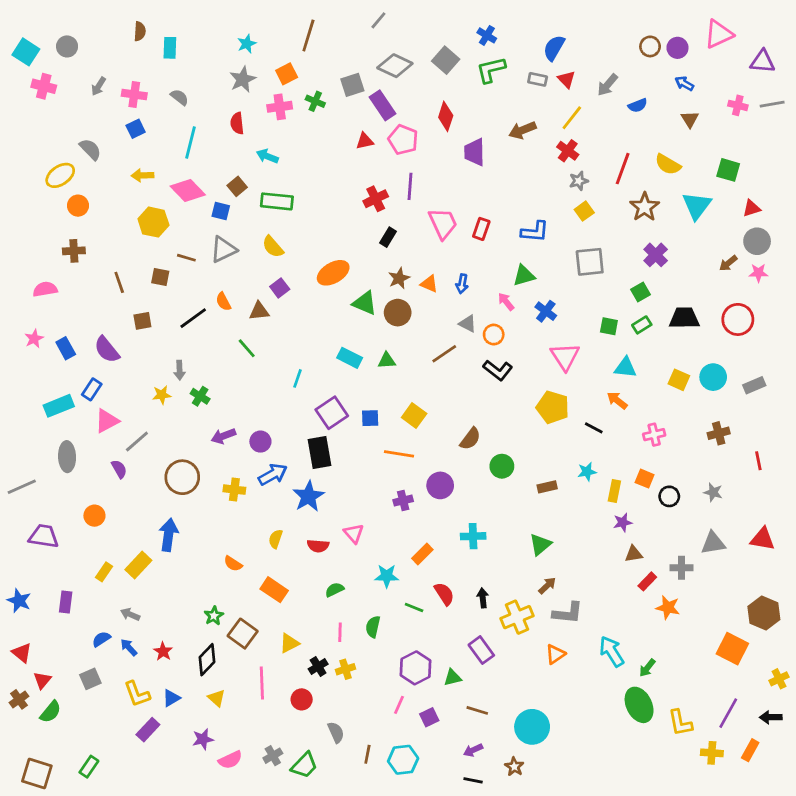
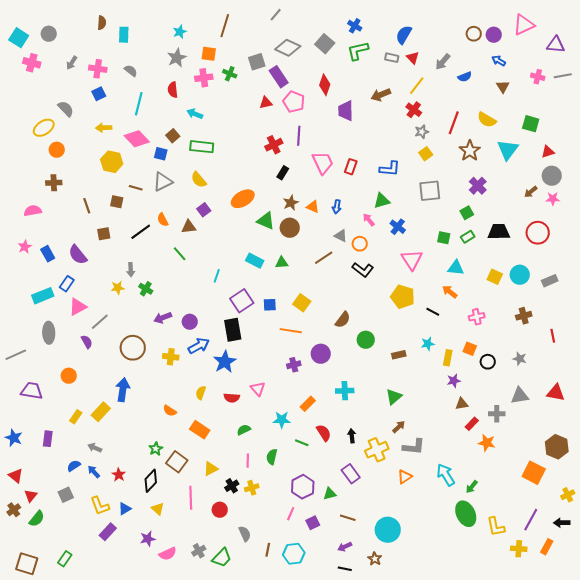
orange square: (287, 74) -> (209, 54), turned 35

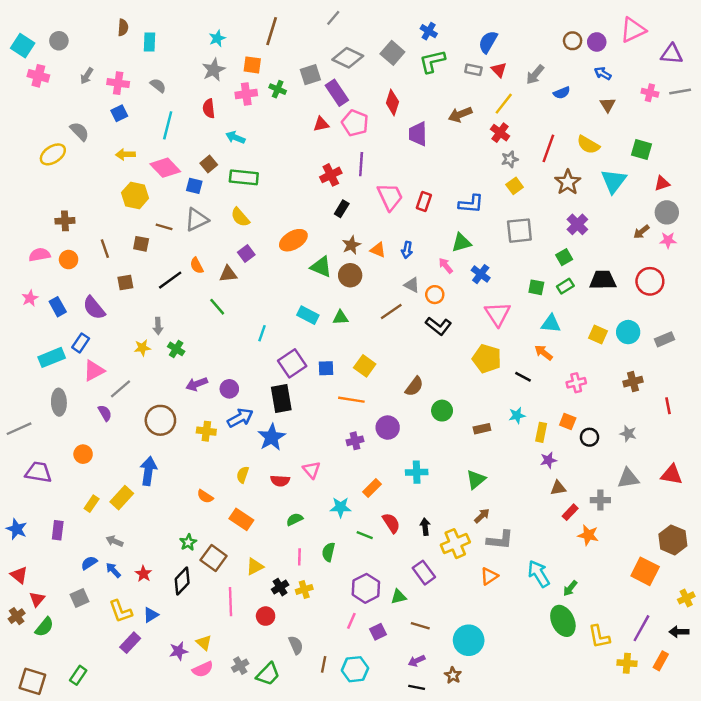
orange circle: (57, 150) -> (69, 260), moved
yellow triangle: (158, 509) -> (204, 643), moved

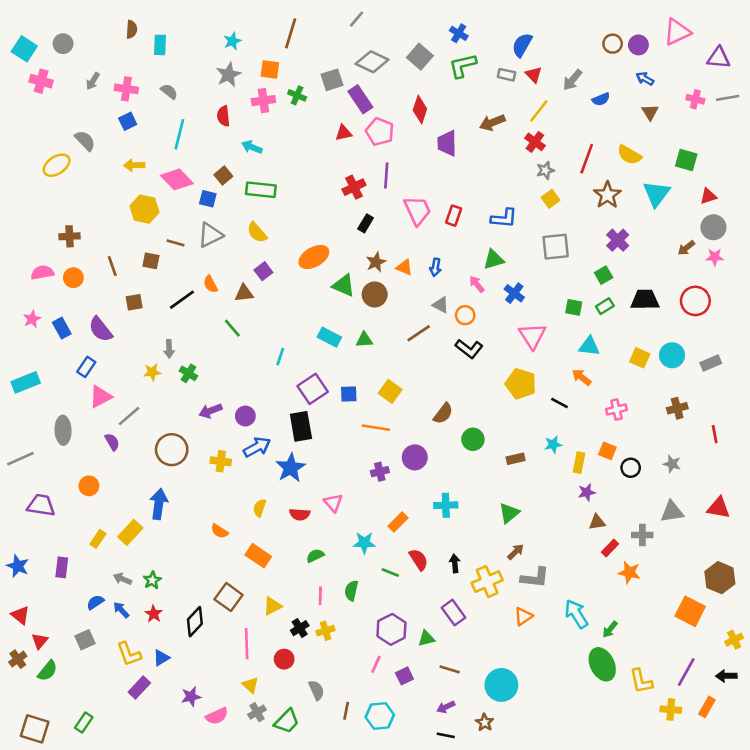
cyan rectangle: (52, 357) -> (26, 382), moved
green star: (188, 542) -> (152, 580), moved
yellow triangle: (204, 643) -> (251, 685), moved

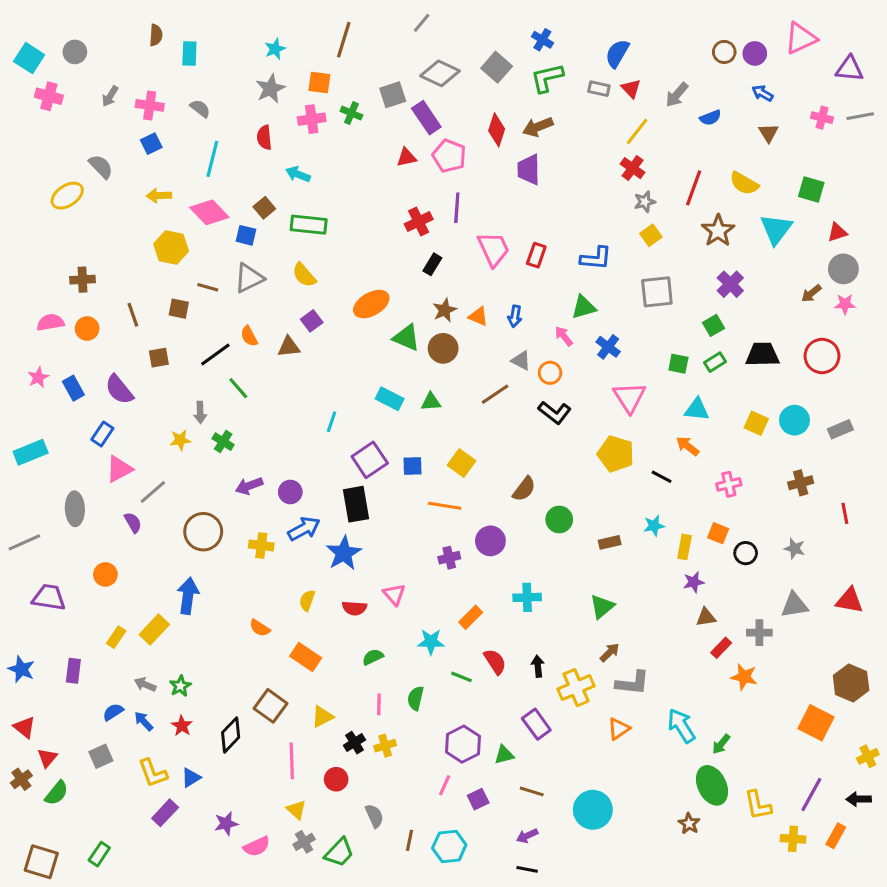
brown arrow: (492, 123) -> (538, 127), moved
green line: (232, 328) -> (238, 388), moved
brown star: (485, 722) -> (689, 824), moved

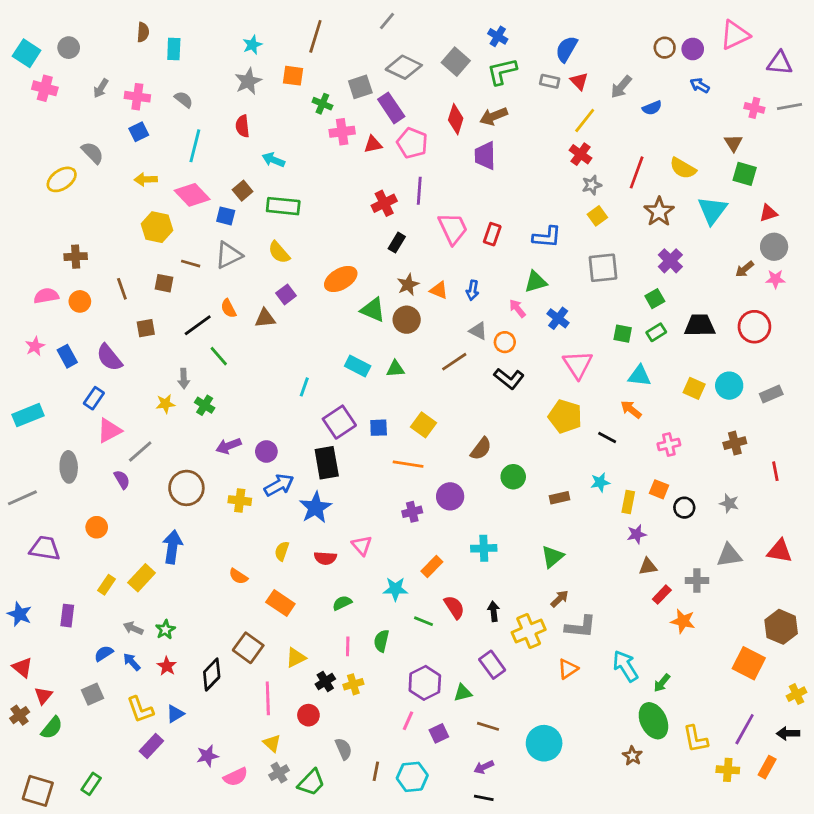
pink cross: (312, 119) -> (342, 132), moved
brown triangle: (769, 133) -> (733, 143), moved

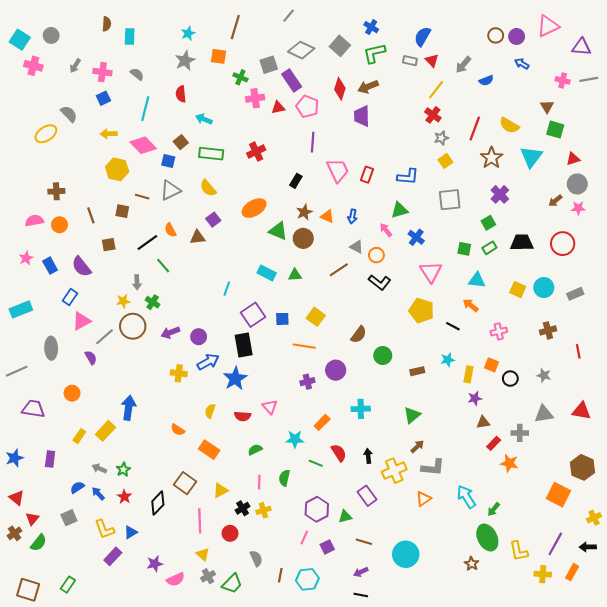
red cross: (384, 203) -> (256, 152), moved
brown circle: (186, 488) -> (133, 326), moved
blue star: (20, 614) -> (15, 458), turned 30

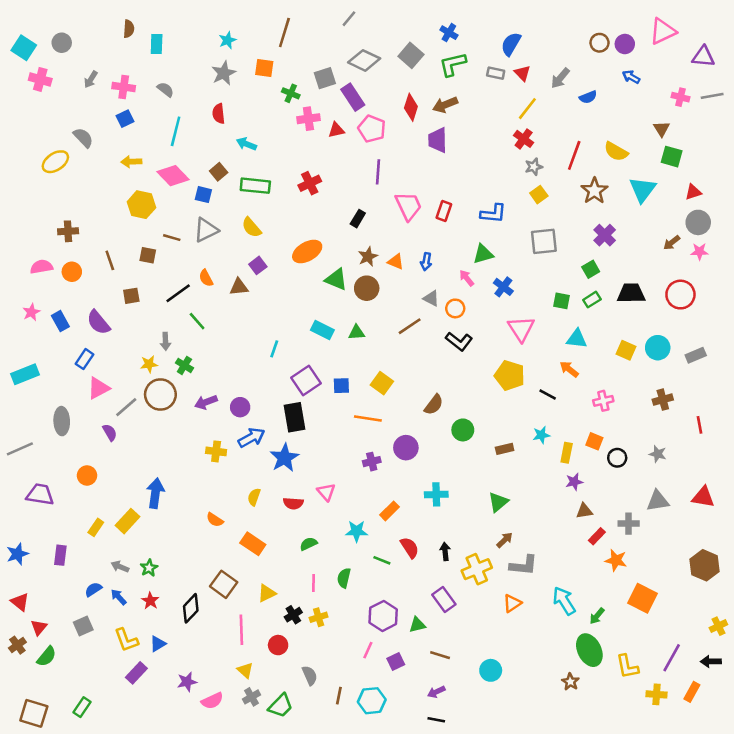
orange square: (558, 495) -> (643, 598), moved
cyan circle: (406, 554) -> (491, 670), size x0.7

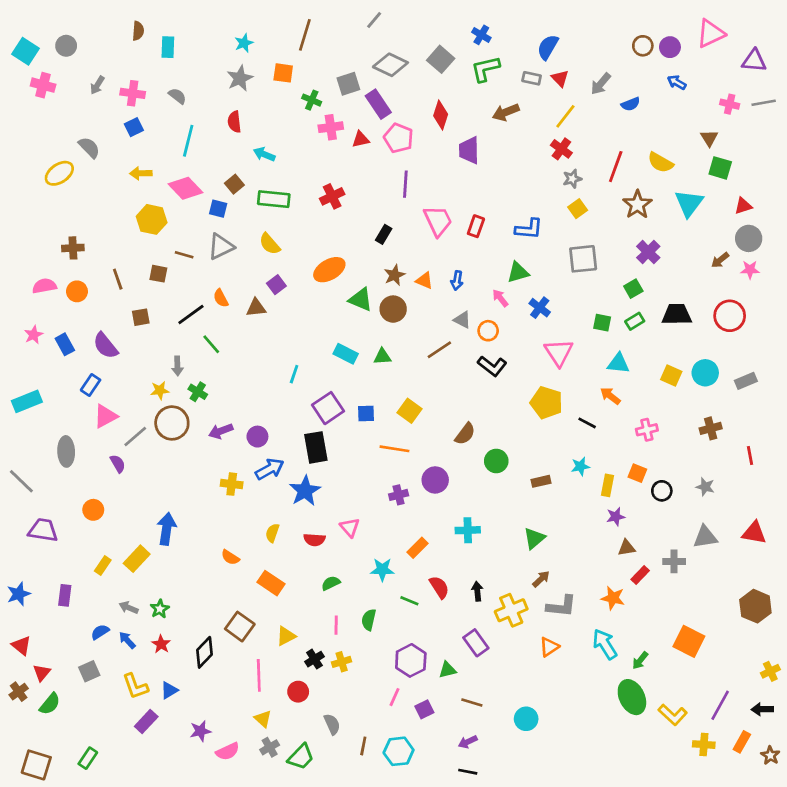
brown arrow: (445, 105) -> (506, 112), moved
gray line: (20, 449) -> (21, 481), turned 68
orange star: (616, 560) -> (613, 598), moved
yellow L-shape: (627, 667) -> (673, 715), turned -36
brown star: (570, 682) -> (770, 755), moved

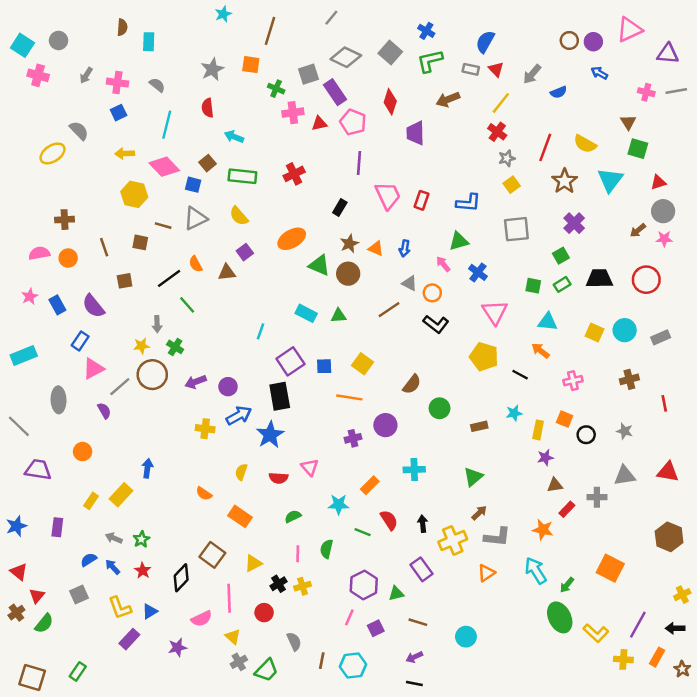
cyan star: (244, 43) -> (223, 14), moved
blue arrow: (167, 529) -> (147, 468), size x0.7
pink semicircle: (228, 751) -> (202, 619), moved

